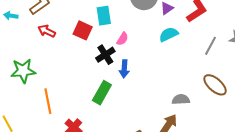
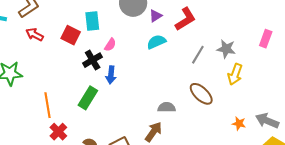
orange line: (48, 101) -> (48, 105), moved

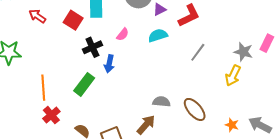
pink semicircle: (110, 45) -> (123, 34), moved
gray star: (226, 49) -> (243, 52), moved
brown ellipse: (201, 94) -> (195, 109), moved

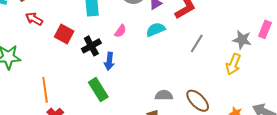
red square: (73, 20) -> (64, 34), moved
green rectangle: (84, 84) -> (98, 90), moved, turned -65

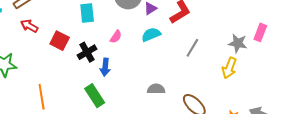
gray semicircle: (164, 95) -> (156, 89), moved

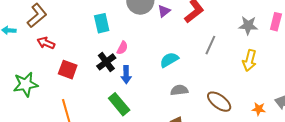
cyan semicircle: (151, 35) -> (169, 60), moved
pink semicircle: (116, 37) -> (122, 48), moved
red square: (60, 41) -> (68, 70), moved
gray star: (238, 43) -> (248, 25), moved

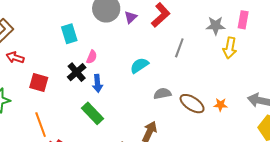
yellow arrow: (249, 60) -> (230, 48), moved
gray semicircle: (179, 90) -> (162, 94), moved
orange star: (259, 109) -> (221, 105), moved

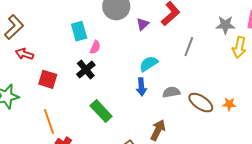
purple triangle: (131, 17) -> (143, 24), moved
pink semicircle: (92, 57) -> (95, 47), moved
blue arrow: (97, 83) -> (141, 87), moved

